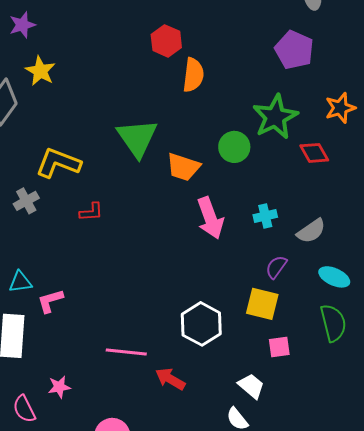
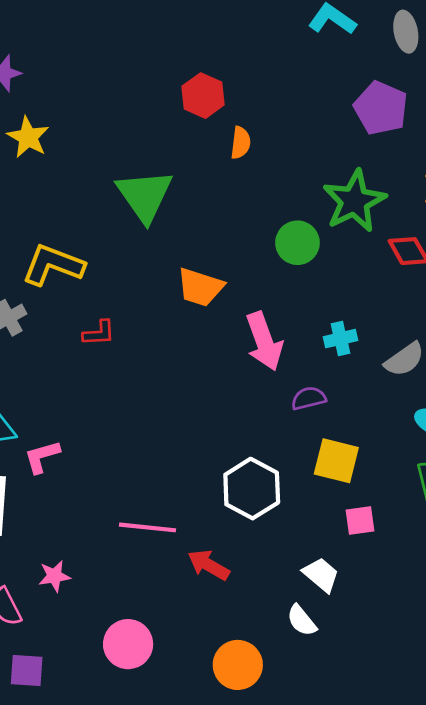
orange semicircle: (193, 75) -> (241, 143), size x0.7
green triangle: (137, 138) -> (145, 196), moved
orange trapezoid: (183, 167) -> (200, 287), moved
purple semicircle: (276, 267) -> (309, 398), moved, turned 40

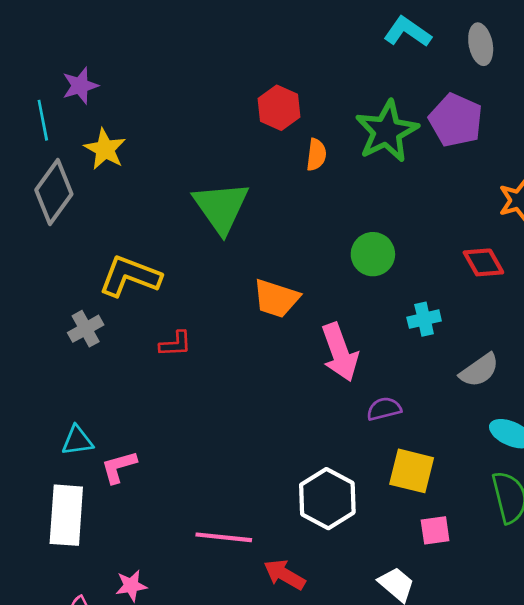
green star: (354, 201) -> (387, 131), moved
cyan cross: (341, 339) -> (424, 319), moved

